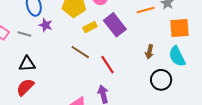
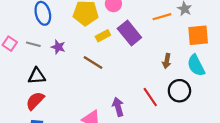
purple star: (46, 25) -> (58, 47), moved
red line: (107, 65) -> (150, 97), moved

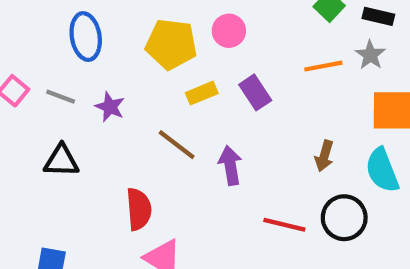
purple rectangle: (129, 33) -> (255, 92), size x0.7
red line: (150, 97) -> (284, 225), turned -48
red semicircle: (35, 101) -> (139, 209), moved, turned 126
purple arrow: (118, 107) -> (230, 165), moved

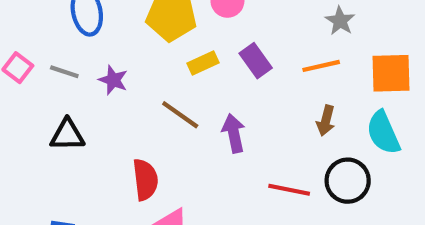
gray star: (370, 55) -> (340, 21), moved
orange line: (323, 66) -> (321, 66), moved

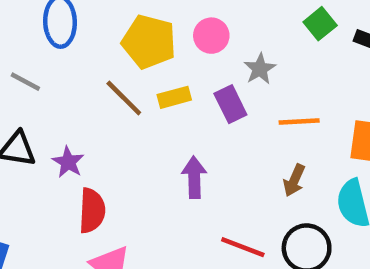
gray star: (340, 21) -> (260, 69), moved
purple star: (113, 80) -> (68, 162), moved
brown line: (180, 115) -> (124, 98), moved

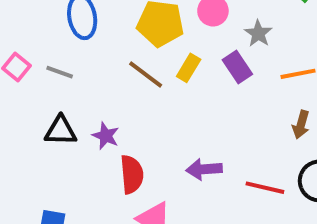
yellow rectangle: (174, 97) -> (189, 68), turned -36
purple arrow: (194, 177) -> (204, 169), moved, turned -84

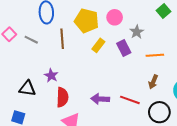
brown line: (146, 75) -> (62, 39), moved, turned 42
black triangle: (61, 131) -> (27, 89), moved
red line: (265, 188) -> (130, 100), moved

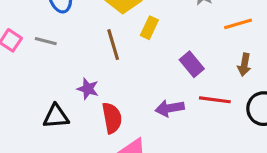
brown line: (62, 39) -> (113, 45), moved
purple rectangle: (124, 48) -> (192, 64), moved

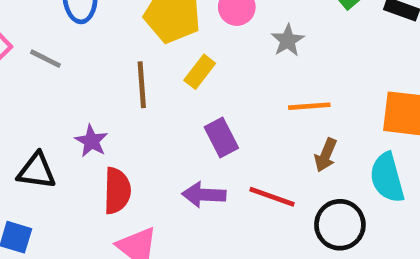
orange line: (238, 24) -> (309, 106), moved
purple rectangle: (192, 64) -> (221, 137), moved

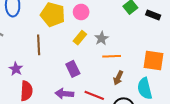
gray star: (288, 40) -> (101, 38), moved
yellow rectangle: (200, 72) -> (80, 38), moved

